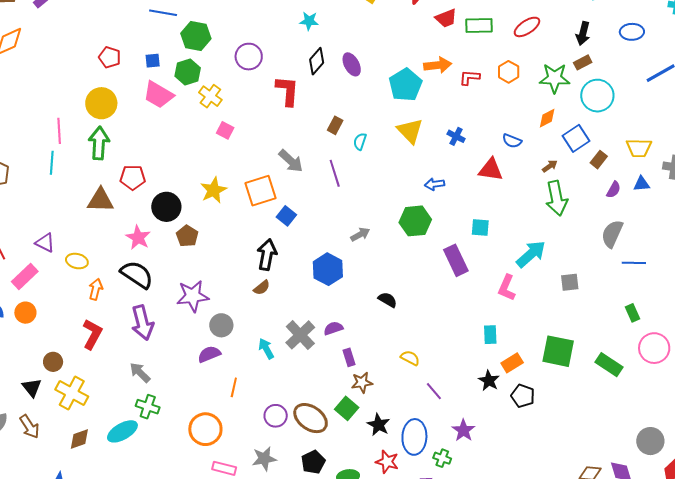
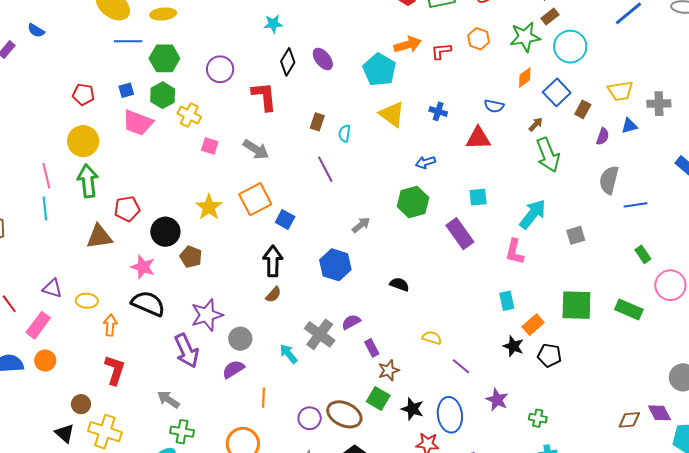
gray arrow: (291, 161) -> (256, 149), moved
purple arrow: (142, 323) -> (187, 351), moved
green cross: (442, 458) -> (538, 418), moved

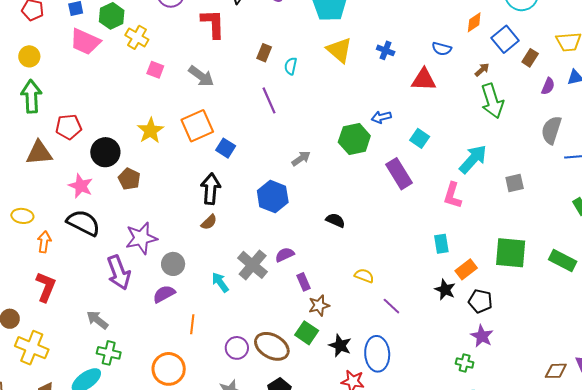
yellow circle: (83, 141) -> (29, 56), size x0.7
blue arrow: (425, 162) -> (381, 117), moved
cyan square: (478, 197) -> (420, 138), turned 36
purple star: (497, 400) -> (482, 336), moved

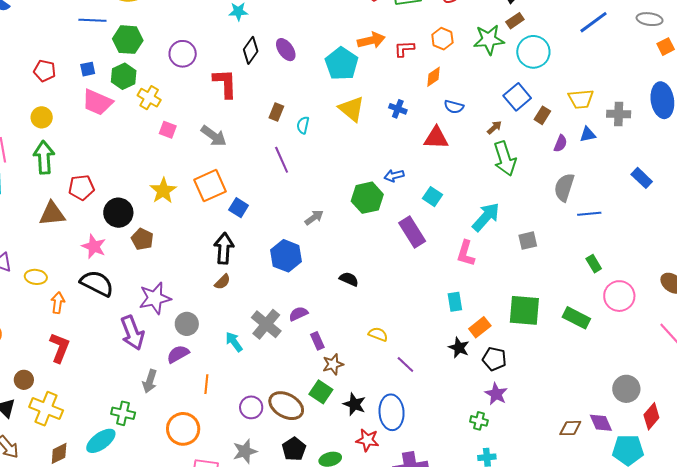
orange diamond: (474, 22) -> (434, 77), moved
gray arrow: (97, 320) -> (150, 381), moved, turned -110

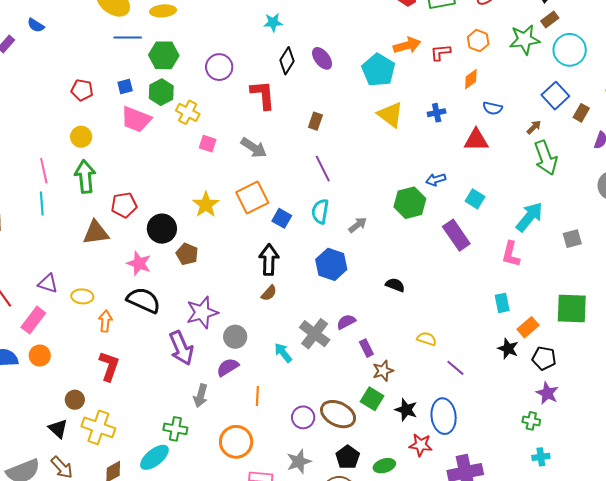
blue cross: (398, 109) -> (437, 113), turned -30
cyan semicircle: (303, 125) -> (320, 211), moved, size x1.4

